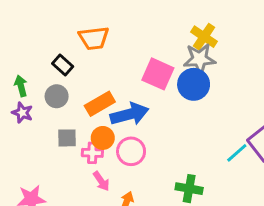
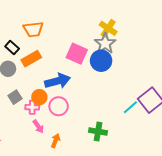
gray star: (200, 59) -> (105, 43), turned -30
orange rectangle: (100, 104) -> (31, 59), moved
gray square: (67, 138) -> (15, 97), turned -32

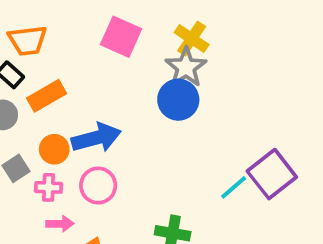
orange trapezoid: (33, 29) -> (28, 40), moved
pink square: (77, 54) -> (121, 37), moved
orange circle: (39, 97) -> (54, 149), moved
pink arrow: (38, 126) -> (60, 224), turned -56

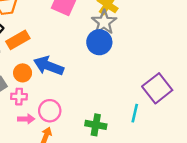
blue arrow: (96, 138) -> (49, 66), turned -144
pink circle: (98, 186) -> (50, 111), moved
cyan line: (234, 187) -> (135, 113), moved, turned -36

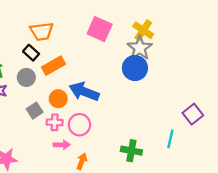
purple square: (157, 88) -> (193, 114), size x0.7
pink circle: (50, 111) -> (79, 125), moved

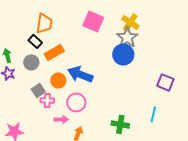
orange trapezoid: (42, 31) -> (44, 23), turned -75
purple square: (193, 114) -> (165, 82), moved, turned -30
pink cross: (55, 122) -> (47, 100), moved

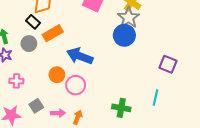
orange circle: (58, 80) -> (57, 75), moved
gray square: (38, 90) -> (36, 106), moved
pink cross: (47, 100) -> (16, 81), moved
pink arrow: (61, 119) -> (58, 113), moved

